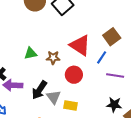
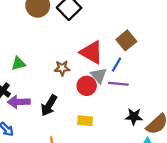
green triangle: (30, 53) -> (18, 64), moved
purple line: (115, 76) -> (118, 84), moved
gray triangle: (54, 97) -> (99, 75), moved

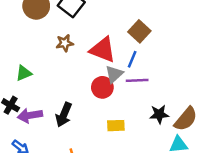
brown star: (62, 68) -> (65, 43), moved
gray triangle: (99, 75) -> (114, 74), turned 36
yellow rectangle: (85, 121) -> (116, 126), moved

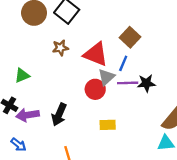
black star: (159, 114) -> (146, 83), moved

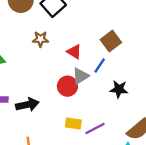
red triangle: (96, 54) -> (74, 52), size x0.6
purple line: (128, 83) -> (95, 129), moved, turned -36
black arrow: (59, 115) -> (27, 105), turned -135

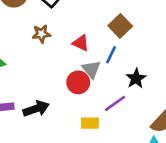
gray triangle: (81, 76) -> (91, 69), turned -30
black star: (119, 89) -> (136, 78), turned -30
purple line: (95, 129) -> (115, 103), moved

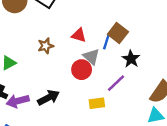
brown square: (120, 26) -> (118, 33), moved
brown star: (41, 34) -> (46, 46), moved

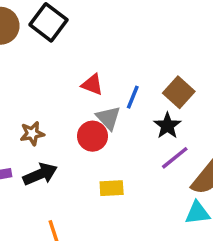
brown square: (118, 33) -> (179, 92), moved
brown star: (46, 46) -> (32, 133), moved
purple line: (116, 83) -> (175, 158), moved

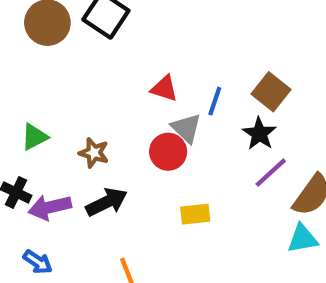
brown star: (32, 133) -> (94, 153), turned 30

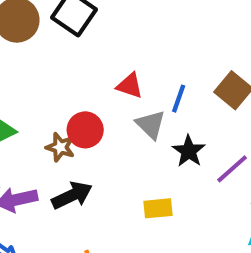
black star: (259, 134) -> (189, 151), moved
red circle: (168, 152) -> (85, 130), moved

